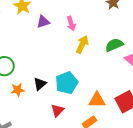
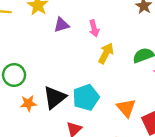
black triangle: (40, 84) -> (55, 97), size x1.5
orange triangle: (97, 100) -> (126, 108), moved, turned 48

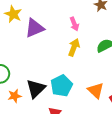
purple triangle: (61, 25) -> (35, 28), size x1.5
pink arrow: (94, 28) -> (74, 24), moved

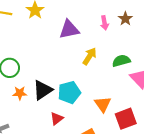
pink arrow: (74, 24) -> (105, 23), moved
purple triangle: (35, 28) -> (69, 29), moved

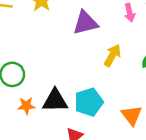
black triangle: (43, 90) -> (55, 101), turned 35

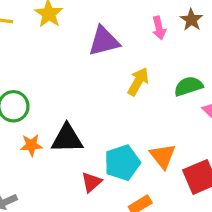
cyan pentagon: (89, 102) -> (122, 163), moved

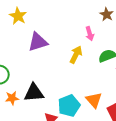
pink arrow: (159, 28) -> (90, 34), moved
purple triangle: (104, 41) -> (38, 42), moved

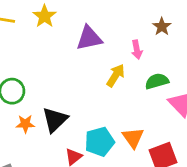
purple triangle: (38, 42) -> (89, 38), moved
black triangle: (34, 93) -> (55, 120), turned -45

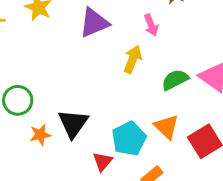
green semicircle: (157, 81) -> (175, 80), moved

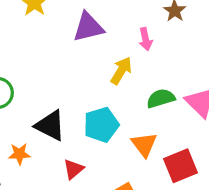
black triangle: (73, 123) -> (50, 126), turned -48
orange star: (40, 135) -> (19, 154), moved
cyan pentagon: (129, 139) -> (101, 125), moved

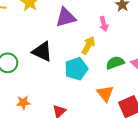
cyan pentagon: (101, 125) -> (76, 69), moved
black triangle: (50, 126) -> (42, 52), moved

